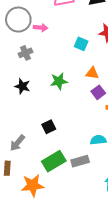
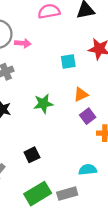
cyan square: (81, 44) -> (68, 61), turned -32
orange triangle: (92, 73) -> (81, 94), turned -32

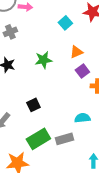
cyan square: (68, 61) -> (65, 23), turned -32

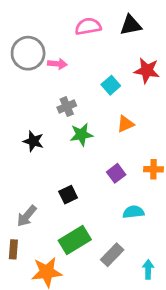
gray cross: (10, 32) -> (67, 107), moved
purple square: (82, 71) -> (116, 173), moved
gray rectangle: (64, 139) -> (112, 255), moved, turned -30

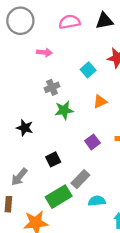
gray circle: (28, 53) -> (20, 21), moved
black star: (33, 141) -> (25, 128), moved
cyan semicircle: (133, 212) -> (97, 201), moved
gray rectangle: (112, 255) -> (80, 179), moved

